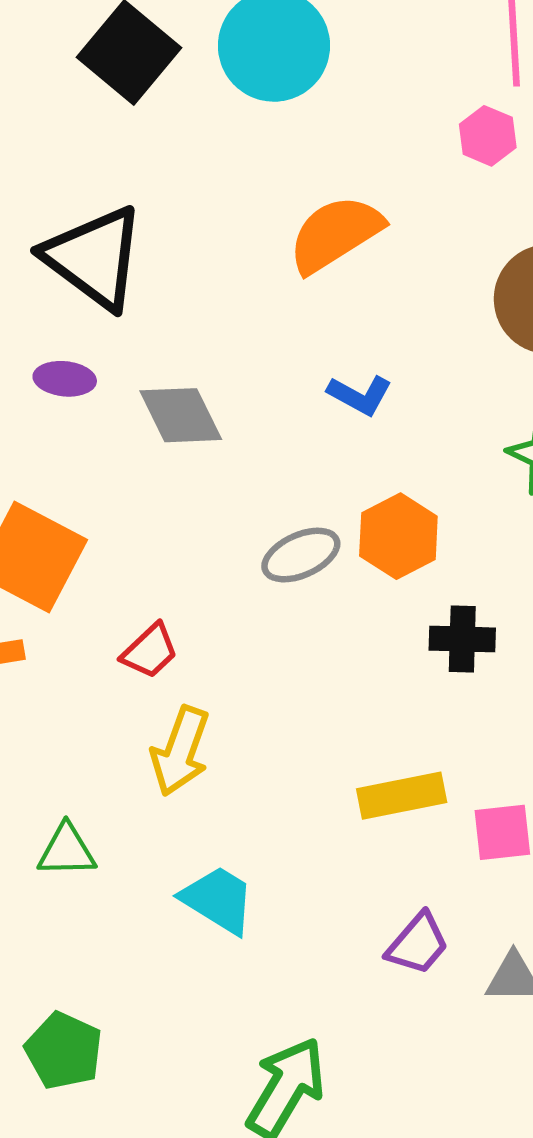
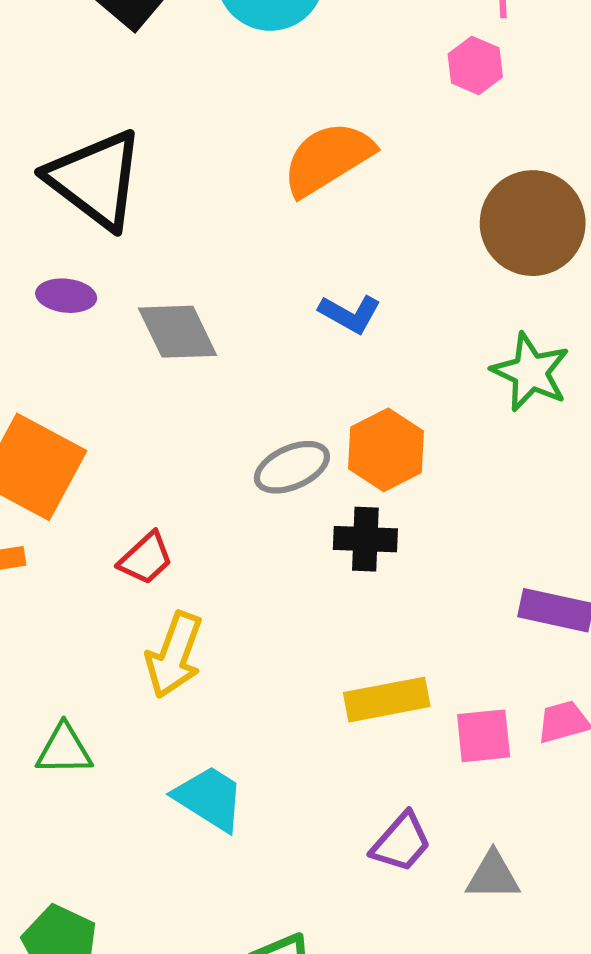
black cross: (462, 639) -> (365, 539), moved

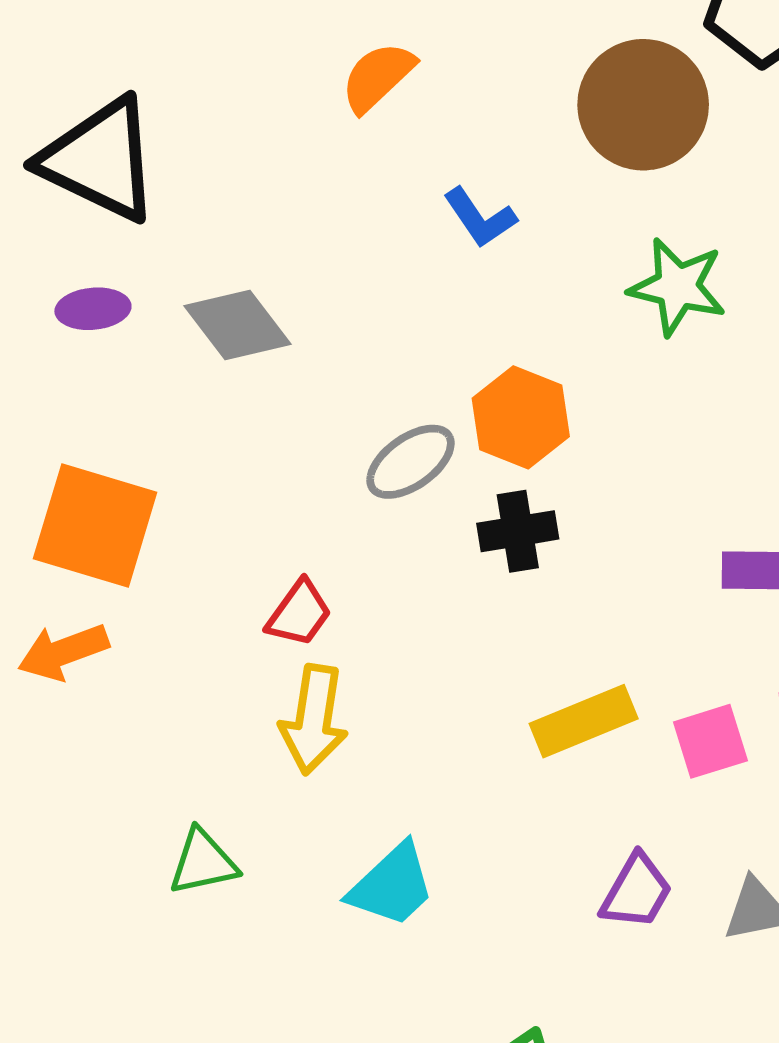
orange semicircle: (328, 159) -> (378, 77), size x0.7
blue L-shape: (350, 314) -> (480, 218), moved, turned 38
red trapezoid: (146, 558) -> (299, 613), moved
cyan trapezoid: (209, 798) -> (392, 885), turned 116

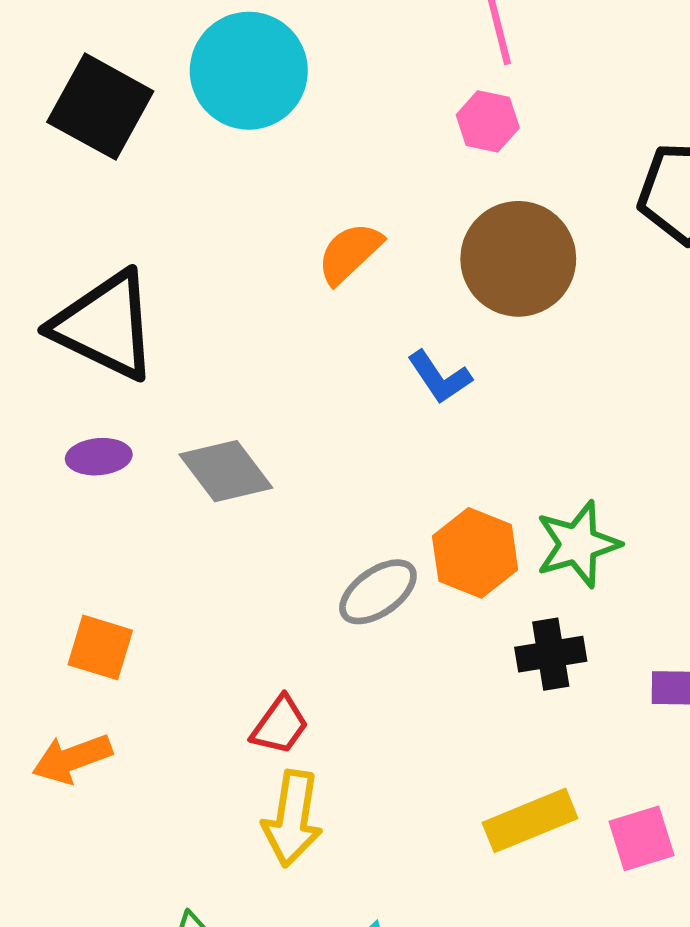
brown circle: (643, 105) -> (518, 259), moved
green star: (677, 287) -> (578, 544), moved, turned -30
orange square: (95, 526) -> (100, 647), size x0.6
black cross: (518, 531) -> (551, 654), moved

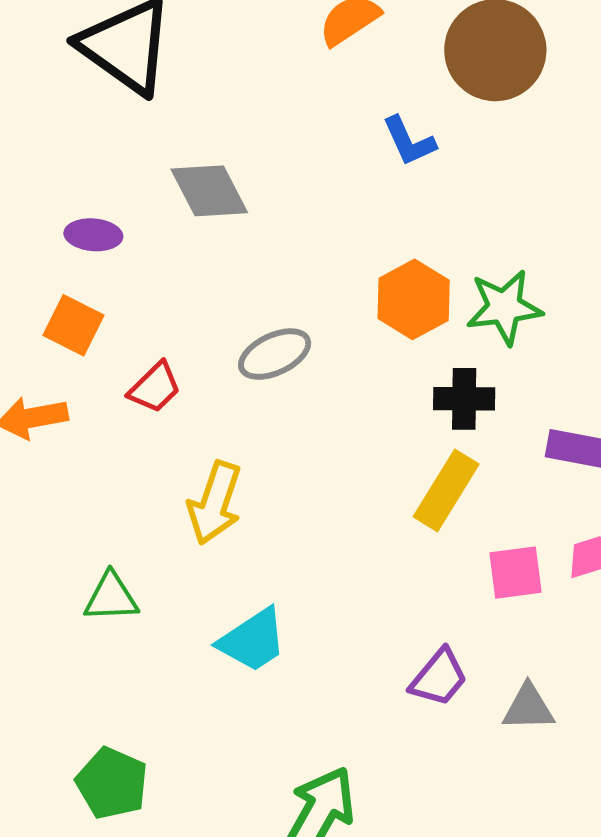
purple ellipse: (99, 457) -> (93, 235), moved
gray ellipse: (378, 592) -> (275, 354), moved
red trapezoid: (280, 725) -> (155, 388), moved
yellow rectangle: (530, 820) -> (446, 490), moved, turned -46

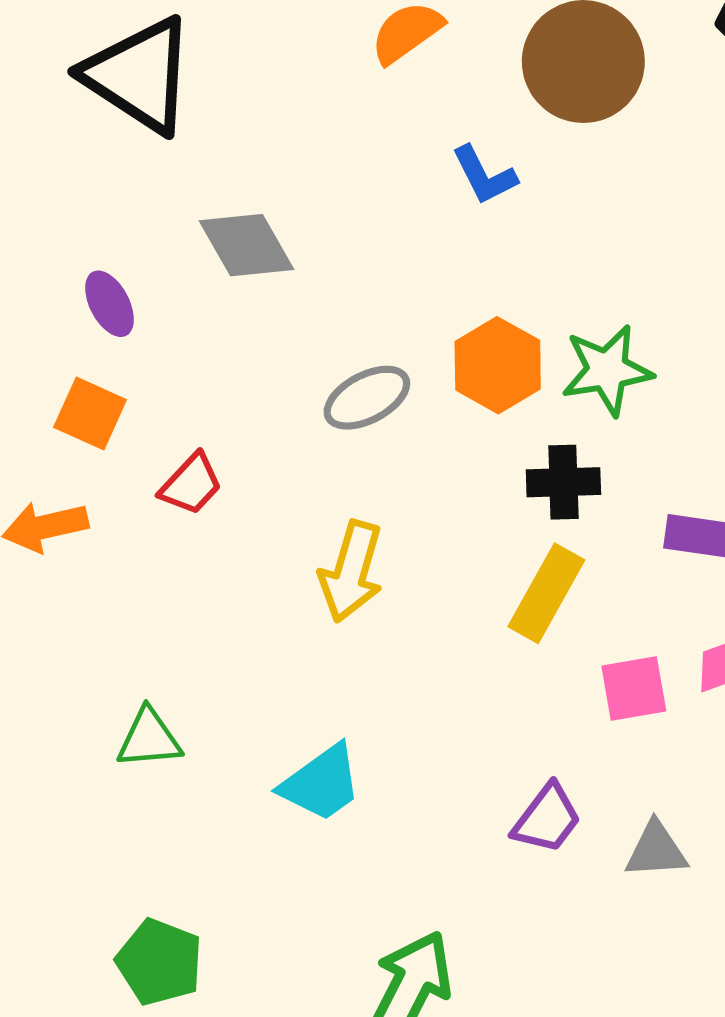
purple ellipse: (93, 235) -> (109, 304), turned 60
gray ellipse: (275, 354) -> (367, 398), moved
yellow arrow: (215, 503) -> (351, 572), moved

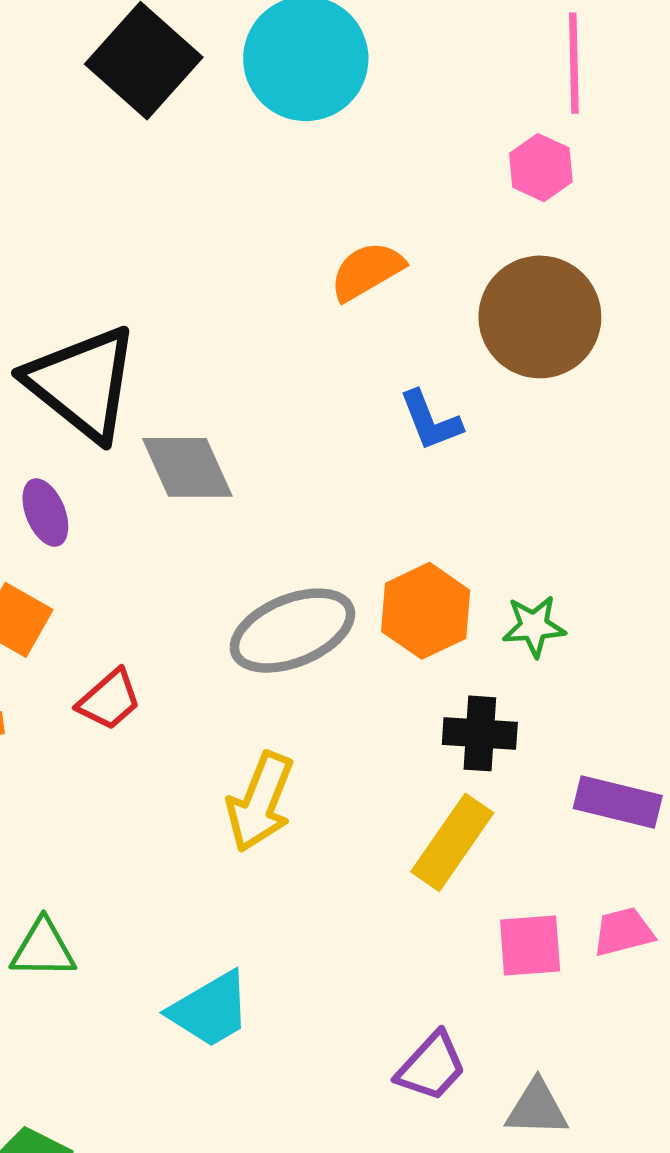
black triangle: (139, 75) -> (82, 383), moved
green star: (607, 370) -> (534, 626), size x0.7
gray ellipse: (367, 398) -> (292, 631), size x1.4

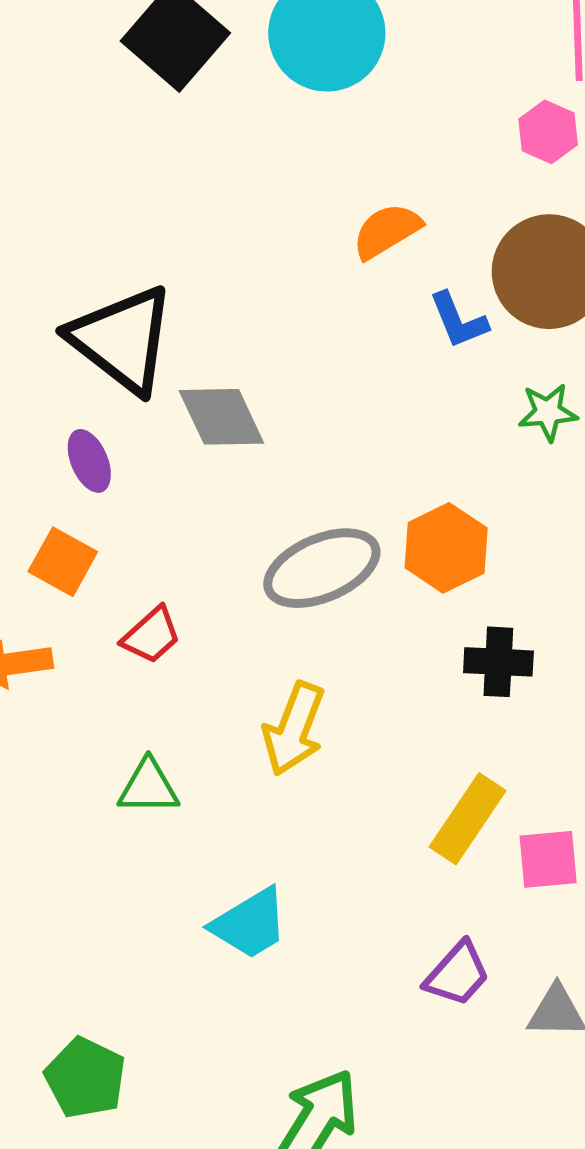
blue L-shape: (430, 421) -> (458, 320), moved
green star: (534, 626) -> (548, 412), moved
yellow rectangle: (452, 842) -> (468, 819), moved
green triangle: (43, 949) -> (148, 787), moved

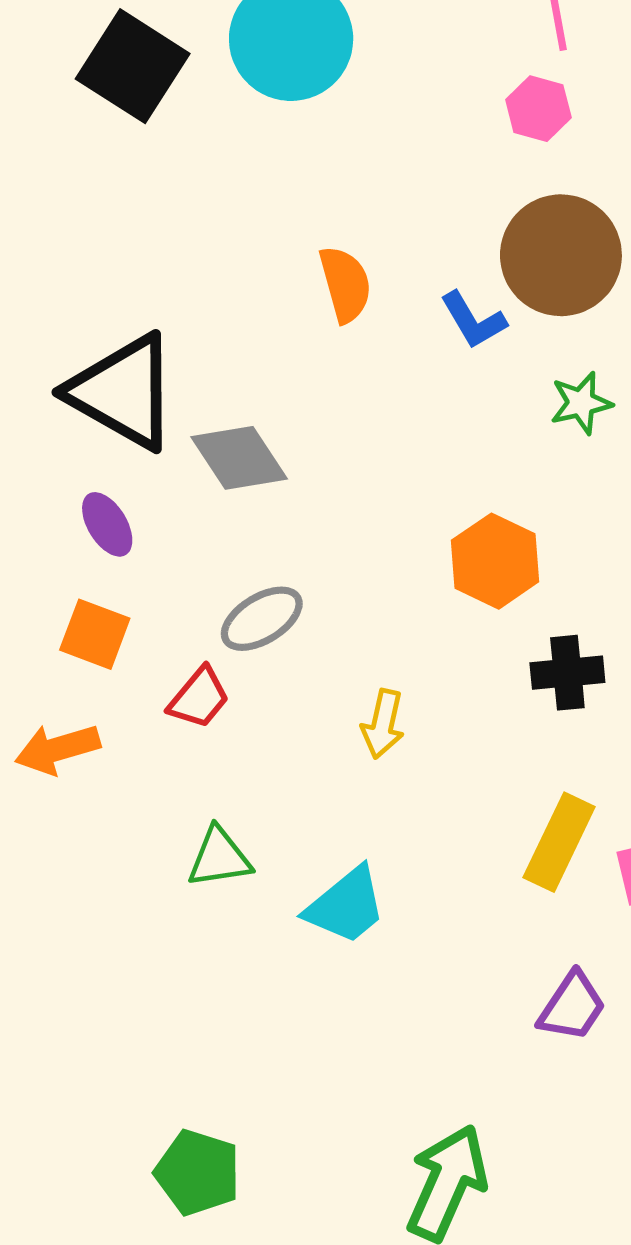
orange semicircle: (387, 231) -> (345, 284), moved, turned 114
gray ellipse: (322, 568) -> (262, 619), moved, size x0.7
yellow arrow: (294, 729) -> (383, 724), moved, size x0.7
cyan trapezoid: (250, 924) -> (346, 906), moved

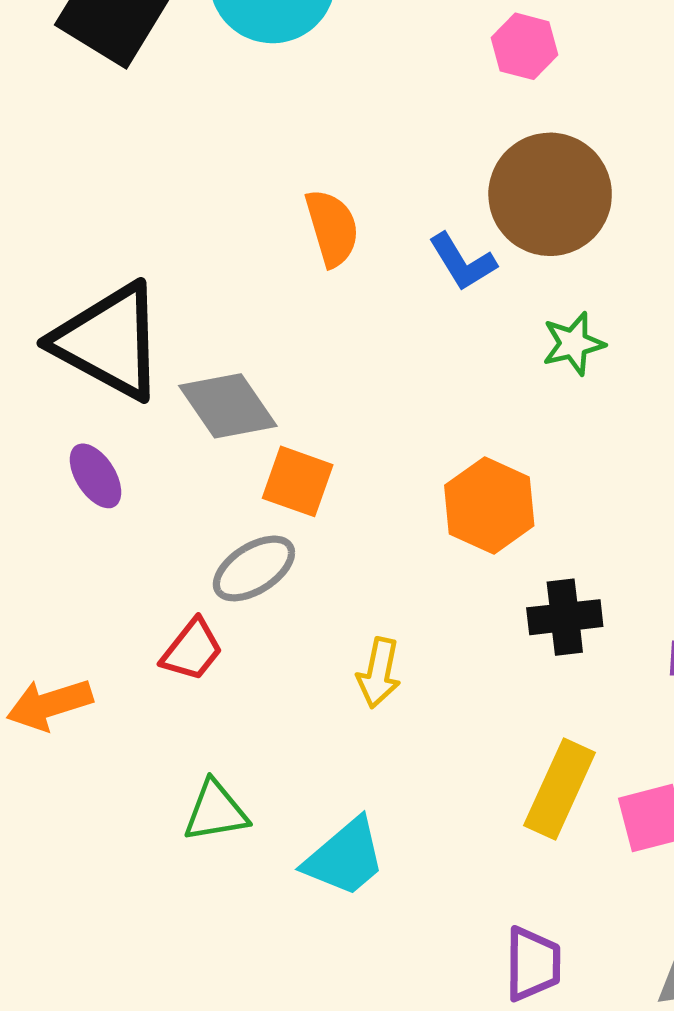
orange square: (95, 634) -> (298, 481), moved
purple trapezoid: (572, 1007) -> (533, 964), moved, turned -32

